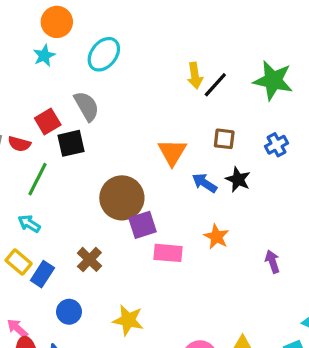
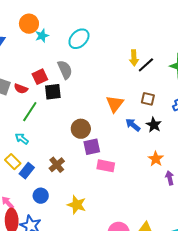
orange circle: (57, 22) -> (29, 24), moved
brown circle: (122, 198) -> (81, 129), size x0.7
orange star: (216, 237) -> (156, 159), moved

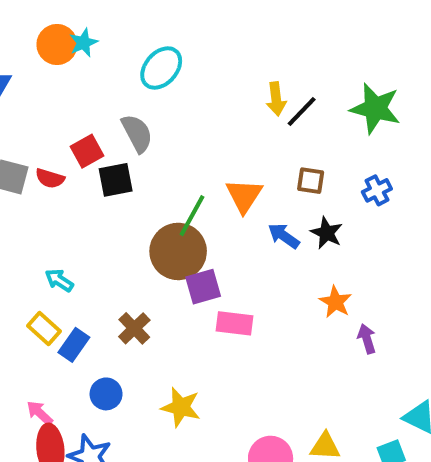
cyan star: (42, 36) -> (84, 43), moved
green line: (30, 112) -> (192, 216), moved
brown circle: (81, 129) -> (178, 251), size x1.4

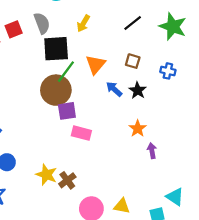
yellow arrow: (276, 99) -> (83, 23), moved, turned 30
black square: (116, 180) -> (56, 49), moved, size x1.4
blue cross: (377, 190) -> (168, 71), turned 32
brown cross: (134, 328) -> (67, 180), moved

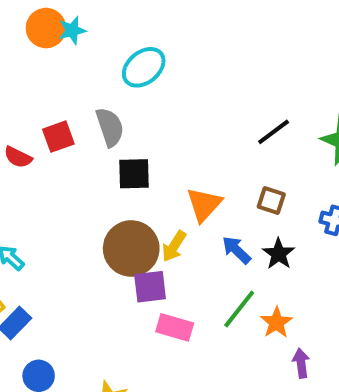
yellow arrow: (83, 23) -> (174, 246), moved
black square: (56, 49) -> (134, 174), size x0.7
green line: (66, 72) -> (239, 309), moved

